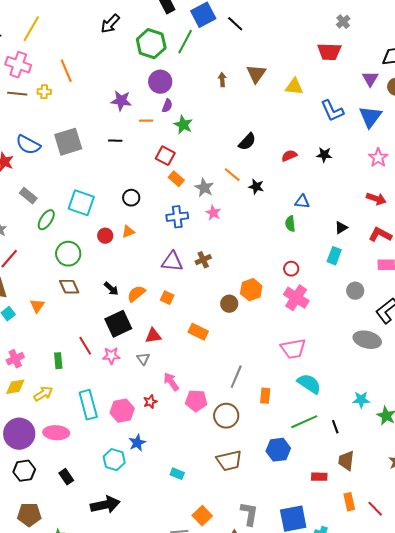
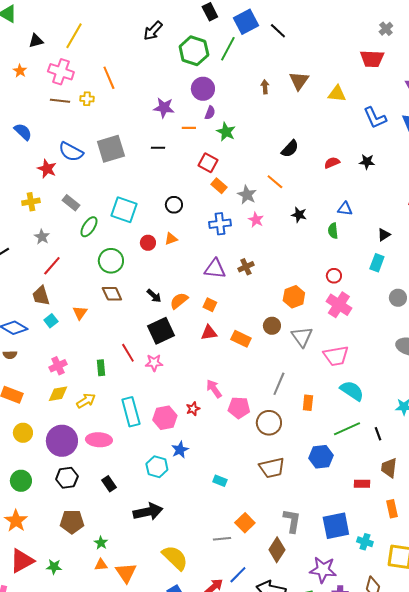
black star: (256, 187) -> (299, 215), moved
brown circle: (229, 304) -> (272, 326), moved
red triangle: (153, 336) -> (209, 333), moved
gray triangle: (143, 359) -> (302, 337), moved, size x1.6

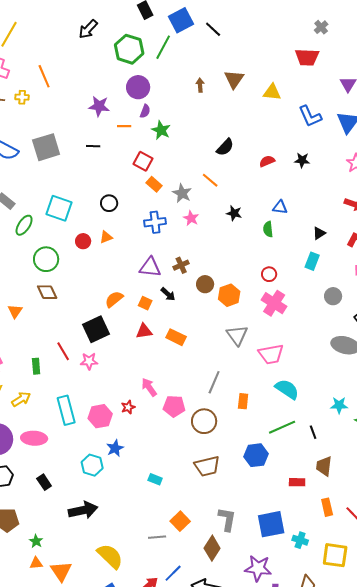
black arrow: (154, 296) -> (168, 294), moved
brown circle: (272, 326) -> (205, 284), moved

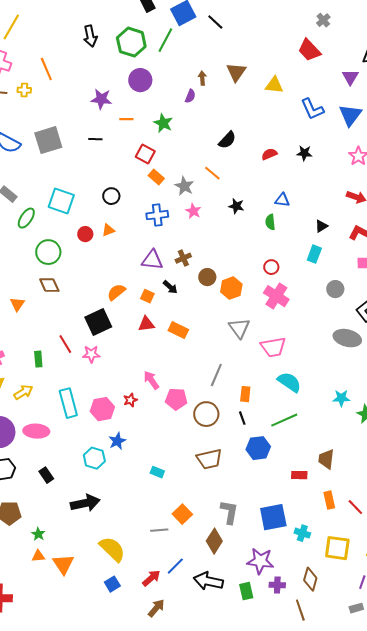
black arrow: (88, 29) -> (90, 36), moved, turned -55
red trapezoid: (307, 57) -> (309, 50), turned 45
purple semicircle: (145, 111) -> (190, 96), moved
black line: (313, 432) -> (242, 418), moved

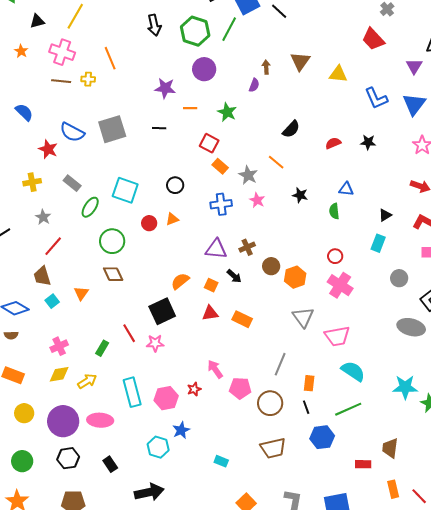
green rectangle: (38, 359) -> (102, 348), turned 35
cyan star: (341, 398) -> (405, 387), size x1.4

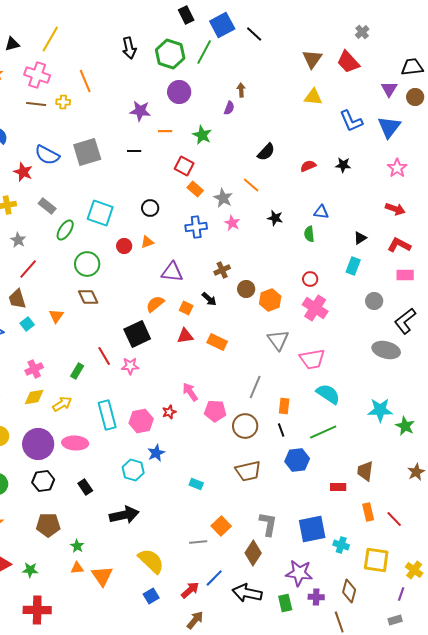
brown triangle: (300, 61) -> (312, 59), moved
purple triangle: (216, 249) -> (172, 272), moved

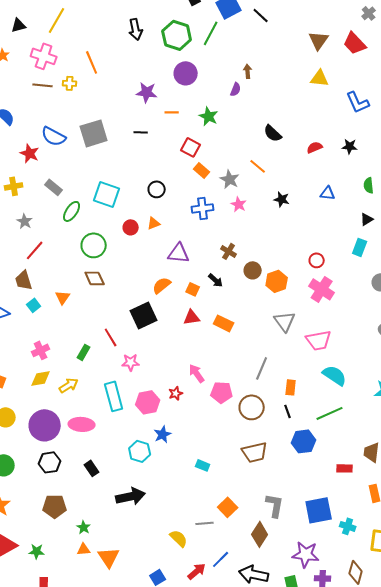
black semicircle: (266, 152) -> (273, 133), turned 90
green semicircle: (309, 234) -> (369, 185), moved
brown cross: (222, 270) -> (229, 251), turned -35
pink star: (130, 366) -> (131, 362), moved
yellow semicircle: (151, 561) -> (179, 538), moved, size x0.7

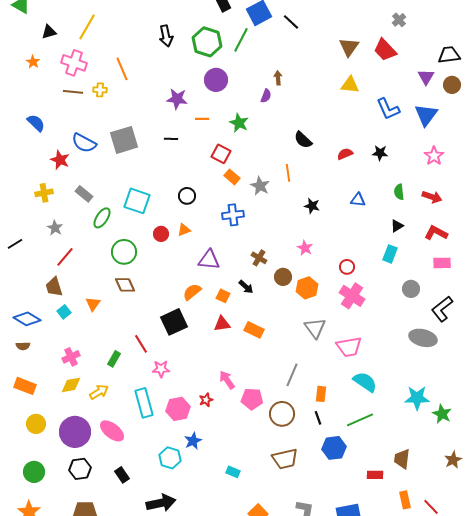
orange line: (258, 166) -> (288, 173), turned 42
pink star: (239, 204) -> (305, 248), moved
pink ellipse: (82, 424) -> (112, 431), turned 35

